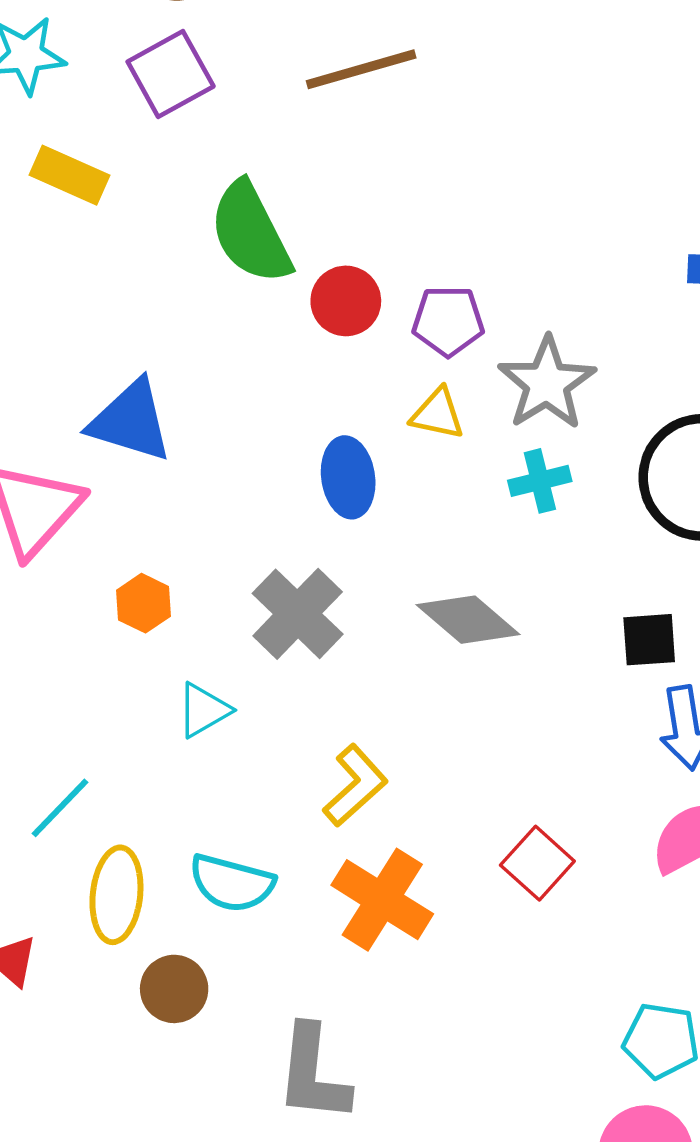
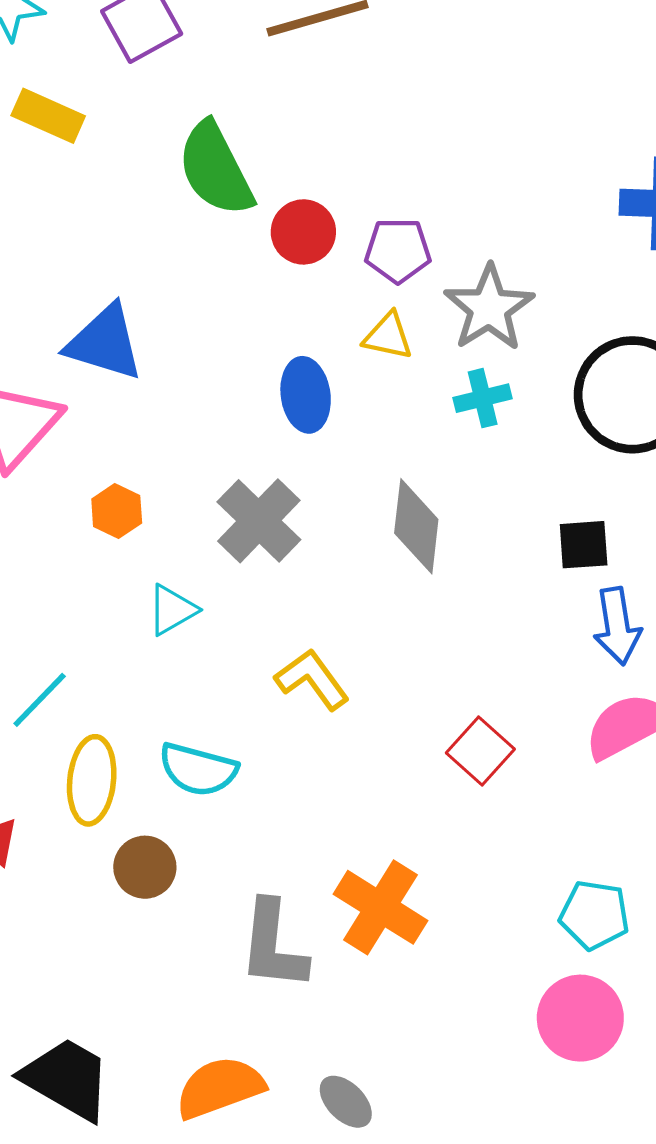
gray diamond: (468, 620) -> (416, 526), turned 56
yellow L-shape: (355, 785) -> (312, 679), turned -84
orange cross: (382, 900) -> (380, 907), moved

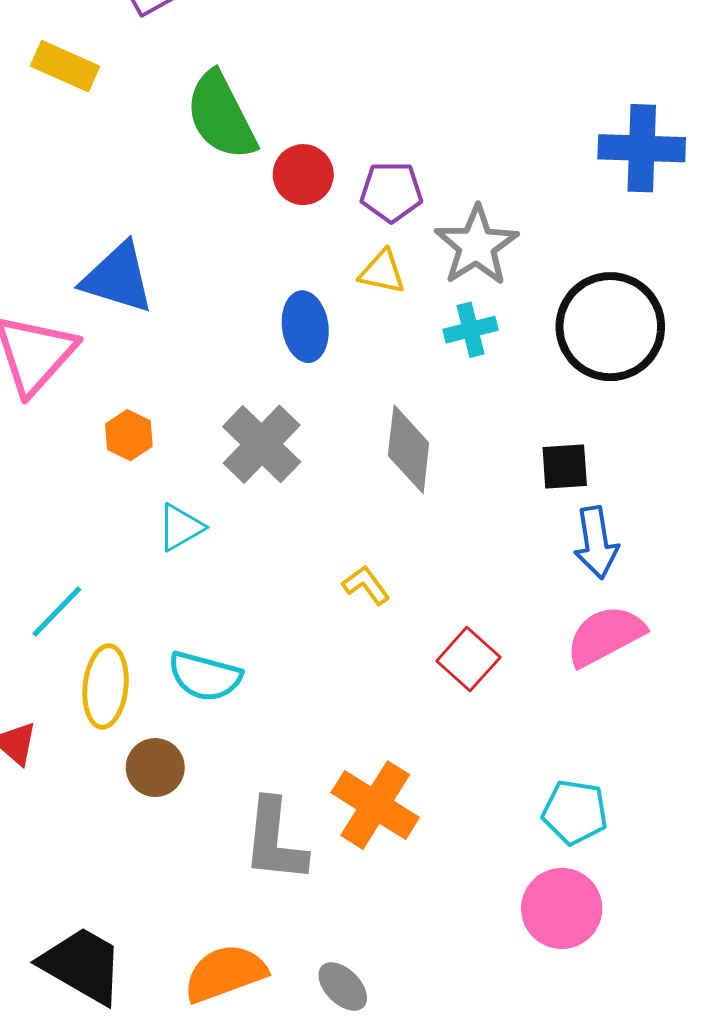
yellow L-shape: (312, 679) -> (366, 585), moved, size x0.7

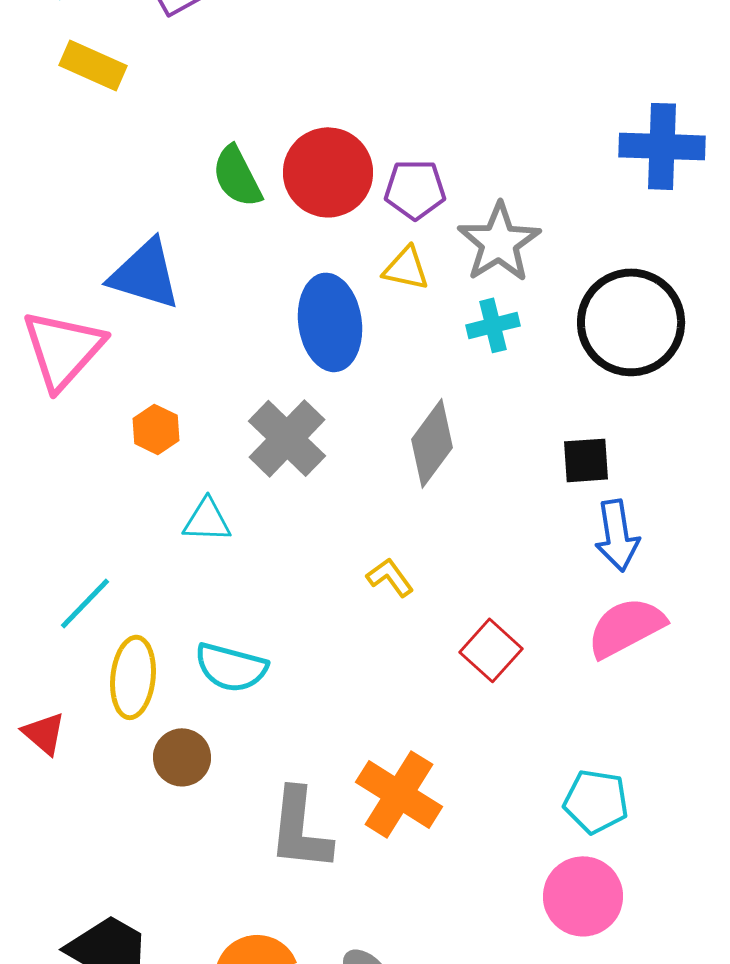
green semicircle: (221, 116) -> (237, 176), moved, size x0.7
red circle: (303, 175) -> (328, 172), size x1.5
blue ellipse: (305, 327) -> (330, 322), size x1.4
gray diamond: (409, 449) -> (432, 443), turned 30
cyan triangle: (181, 527) -> (207, 520), turned 32

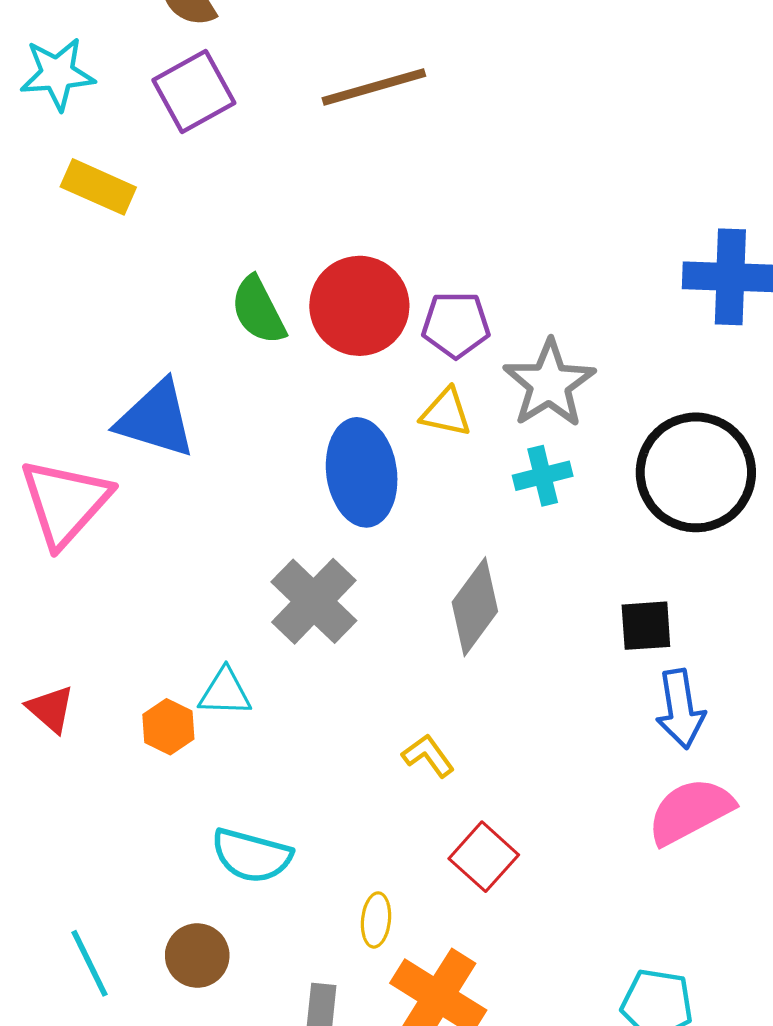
orange hexagon: (156, 429) -> (168, 727), moved
cyan line: (85, 603) -> (89, 963), moved, turned -70
red square: (491, 650) -> (484, 857), moved
yellow ellipse: (133, 677) -> (376, 920), moved, size x0.6
red triangle: (44, 733) -> (51, 709), moved

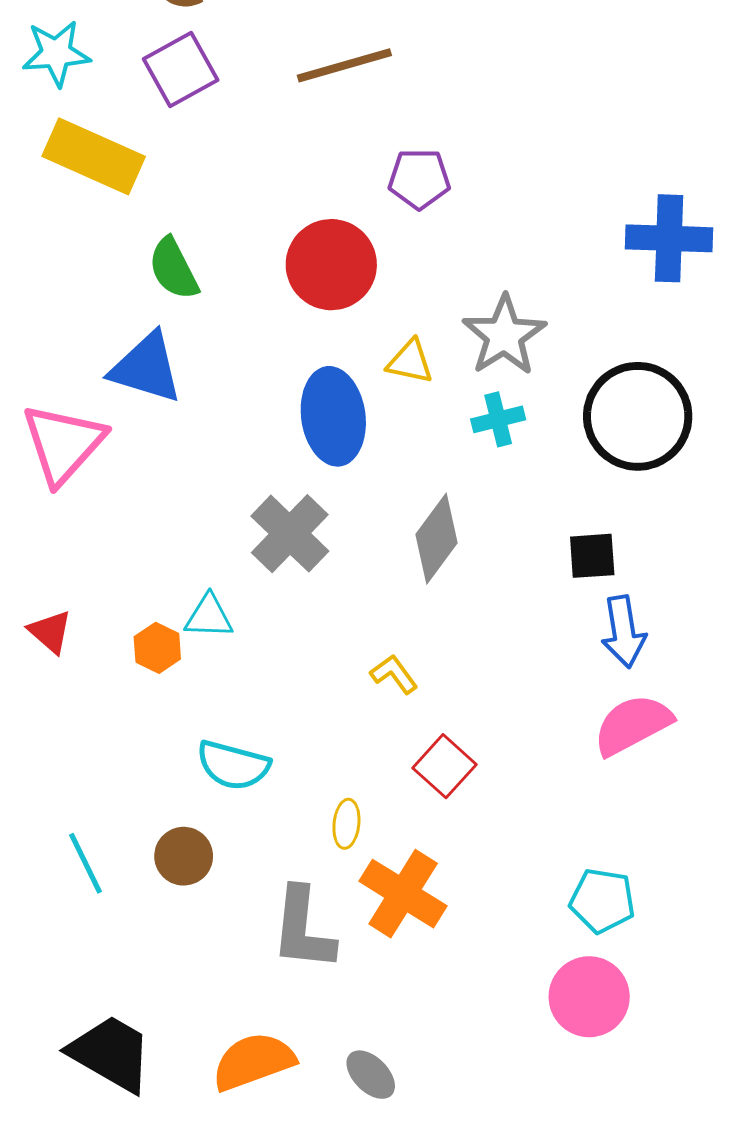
yellow rectangle: (98, 187) -> (94, 156), size x1.5
green semicircle: (258, 310) -> (174, 269), moved
purple pentagon: (456, 325) -> (419, 179), moved

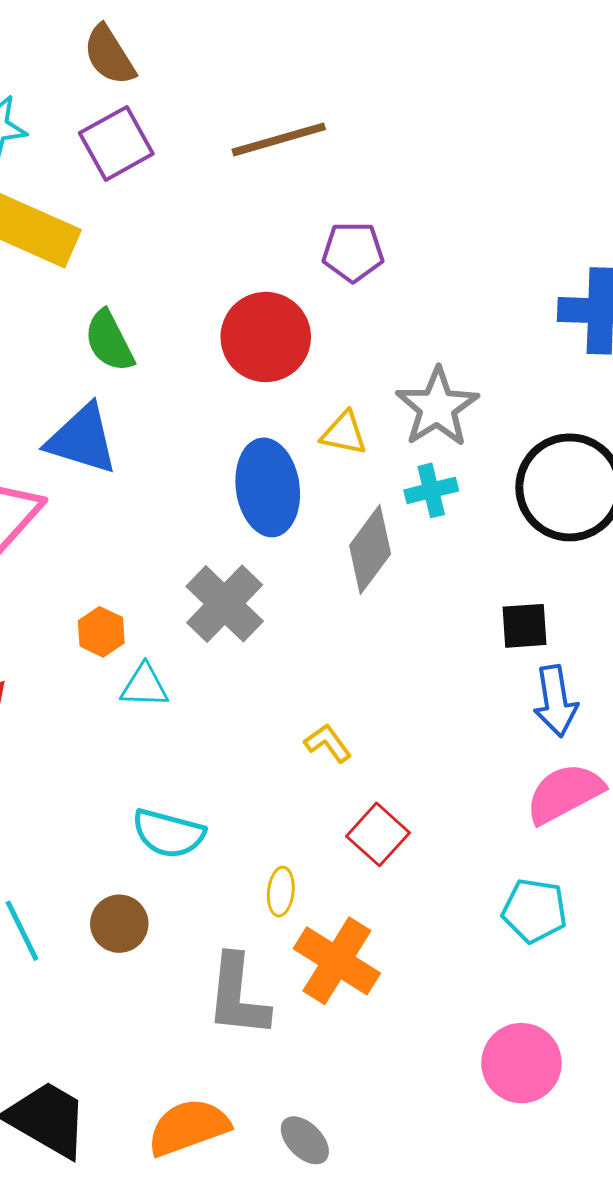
gray diamond: (436, 539) -> (370, 550), moved
orange hexagon: (157, 648) -> (101, 632), moved
cyan pentagon: (602, 901) -> (534, 911), moved

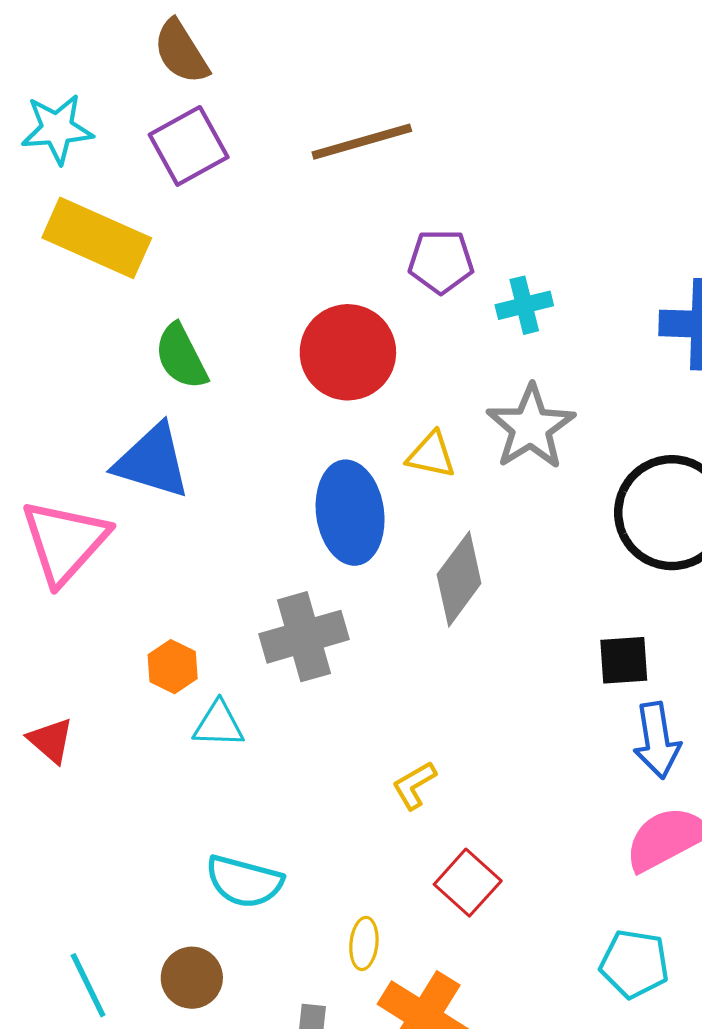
cyan cross: (431, 490) -> (524, 305), moved
gray cross: (225, 604) -> (304, 637), turned 30
yellow L-shape: (328, 743) -> (414, 785), turned -84

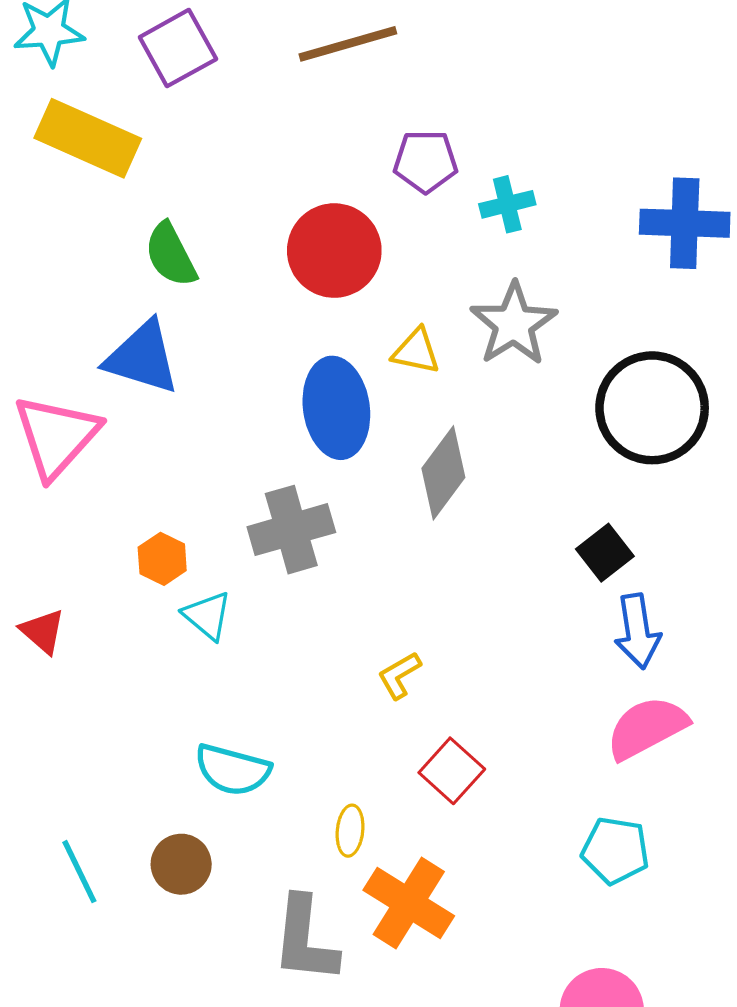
black square: (624, 660) -> (605, 553), turned -34
cyan triangle: (219, 724) -> (207, 616), turned 38

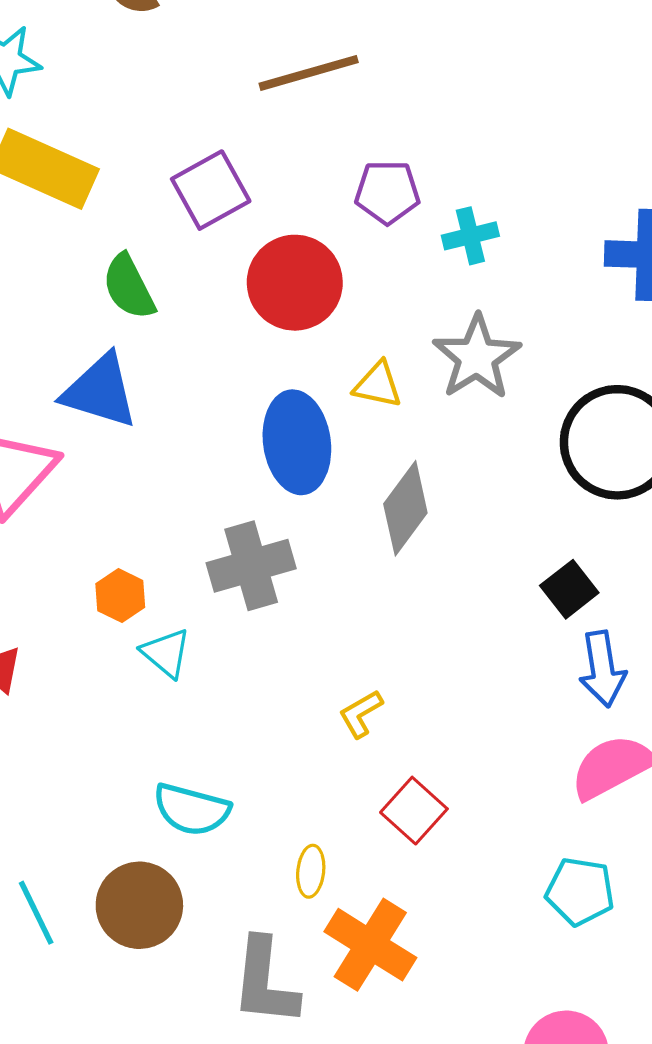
purple square: (178, 48) -> (211, 190), moved
brown circle: (181, 864) -> (139, 905), size x1.4

